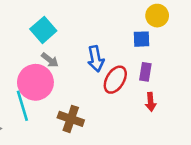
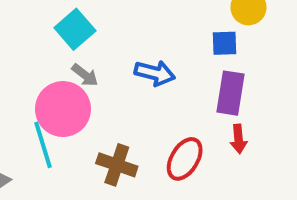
blue arrow: (96, 59) -> (155, 73), turned -65
purple rectangle: (145, 72) -> (231, 93), size x1.5
red ellipse: (115, 80) -> (185, 159), moved

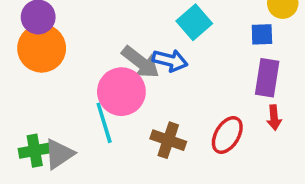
cyan square: (75, 29) -> (194, 22), moved
blue arrow: (155, 73) -> (170, 60), moved
gray arrow: (85, 75) -> (140, 62), size x1.6

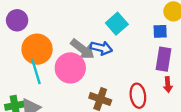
orange circle: (42, 48) -> (37, 49), moved
cyan line: (104, 123) -> (36, 71), moved
red ellipse: (227, 135) -> (138, 96), turned -40

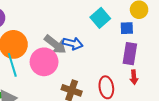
cyan square: (117, 24) -> (100, 18), moved

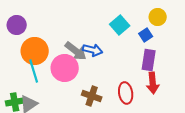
blue square: (127, 28) -> (146, 35), turned -32
red arrow: (134, 77) -> (153, 83), size x1.5

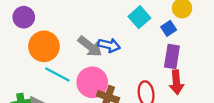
pink circle: (65, 68) -> (92, 82), moved
cyan line: (34, 71) -> (57, 74), moved, turned -45

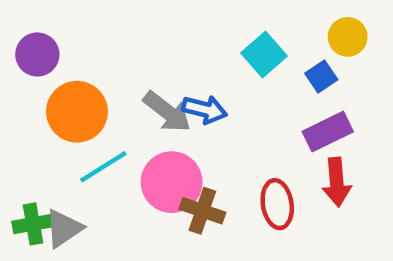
purple rectangle: (172, 56) -> (328, 132), turned 55
cyan line: (57, 74) -> (103, 167), turned -60

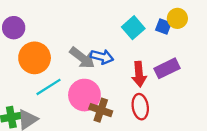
blue square: (321, 76) -> (163, 27), moved, turned -35
red arrow: (337, 182) -> (139, 74), moved

